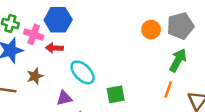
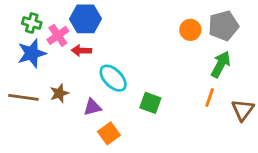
pink cross: (34, 34) -> (58, 35), turned 36
brown star: (35, 76) -> (59, 93), moved
green square: (116, 94) -> (150, 103), turned 30

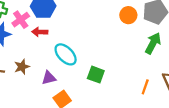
orange line: (210, 97) -> (145, 87), moved

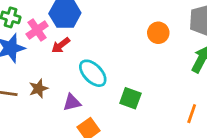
orange circle: (128, 15) -> (158, 33), moved
red arrow: (40, 32) -> (61, 45), turned -40

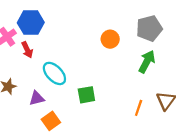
red arrow: (61, 45) -> (27, 50), turned -77
green square: (130, 98) -> (86, 95), turned -30

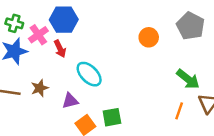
gray pentagon: (149, 28) -> (191, 26), turned -30
green arrow: (147, 62) -> (188, 79), moved, turned 100
green square: (86, 95) -> (112, 117), moved

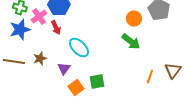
orange circle: (149, 37) -> (134, 19), moved
green arrow: (188, 79) -> (131, 42), moved
purple triangle: (70, 101) -> (64, 69), turned -40

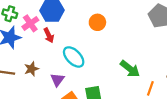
orange circle: (134, 19) -> (97, 22), moved
green arrow: (131, 42) -> (130, 69), moved

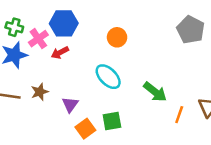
red arrow: (49, 35) -> (60, 53), turned 88
cyan ellipse: (74, 57) -> (108, 77), moved

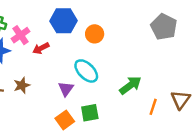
blue hexagon: (64, 23) -> (64, 21), moved
green arrow: (155, 92) -> (130, 85), turned -75
purple triangle: (70, 105) -> (66, 89), moved

